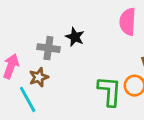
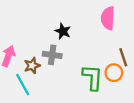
gray cross: (48, 48) -> (52, 55), moved

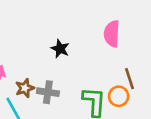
gray cross: (52, 55) -> (48, 92), moved

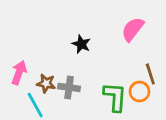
pink semicircle: (112, 34) -> (133, 29), turned 35
brown star: (25, 88) -> (46, 83), turned 30

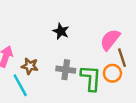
pink semicircle: (133, 29) -> (110, 40), moved
gray cross: (69, 87) -> (66, 70), moved

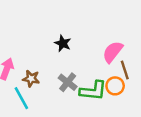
gray cross: (66, 70) -> (68, 82), turned 30
green L-shape: (91, 78) -> (93, 91), turned 92

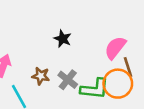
brown star: (31, 79) -> (41, 76), moved
orange circle: (115, 86) -> (118, 84), size x1.5

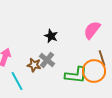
pink semicircle: (115, 48) -> (92, 30), moved
gray cross: (68, 80) -> (47, 60), moved

